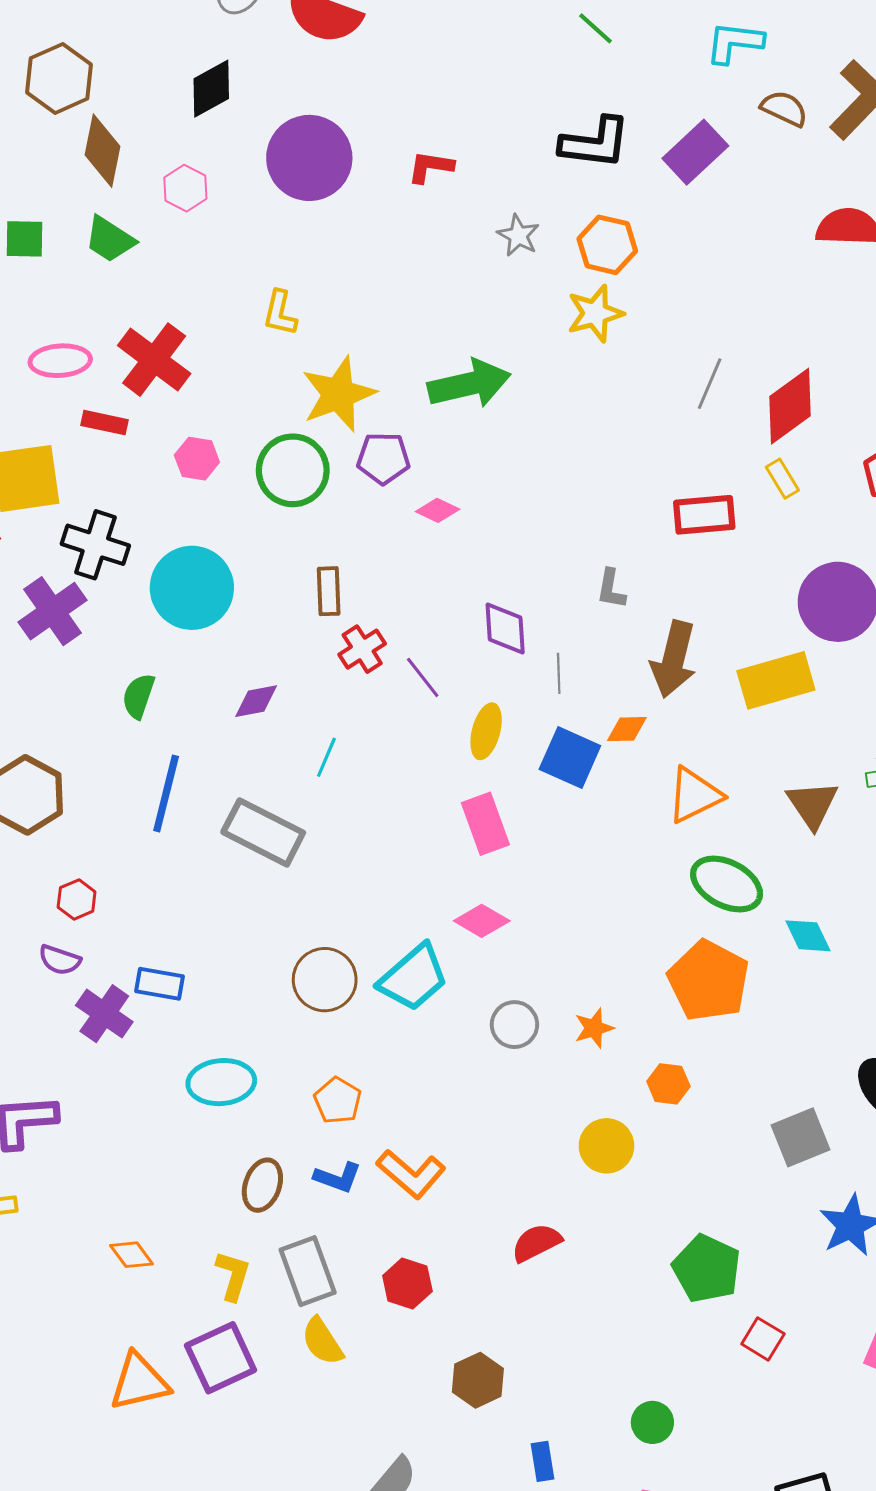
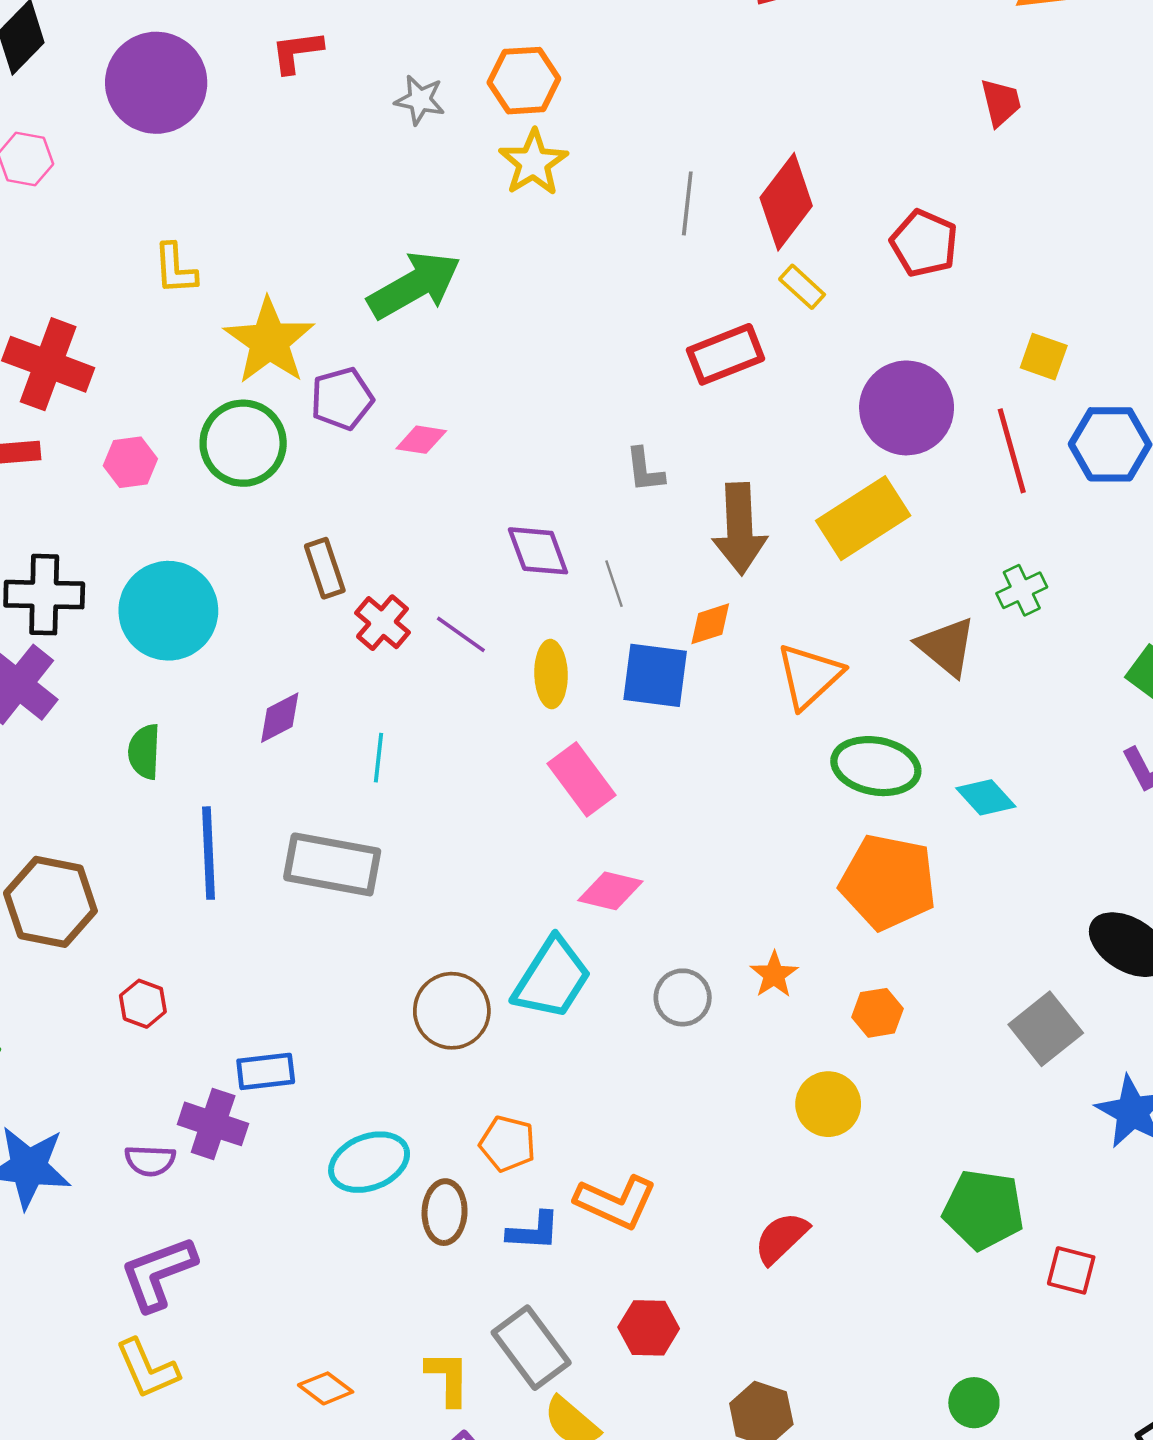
purple semicircle: (60, 960) -> (150, 1161), moved
brown ellipse: (262, 1185) -> (445, 1212), moved

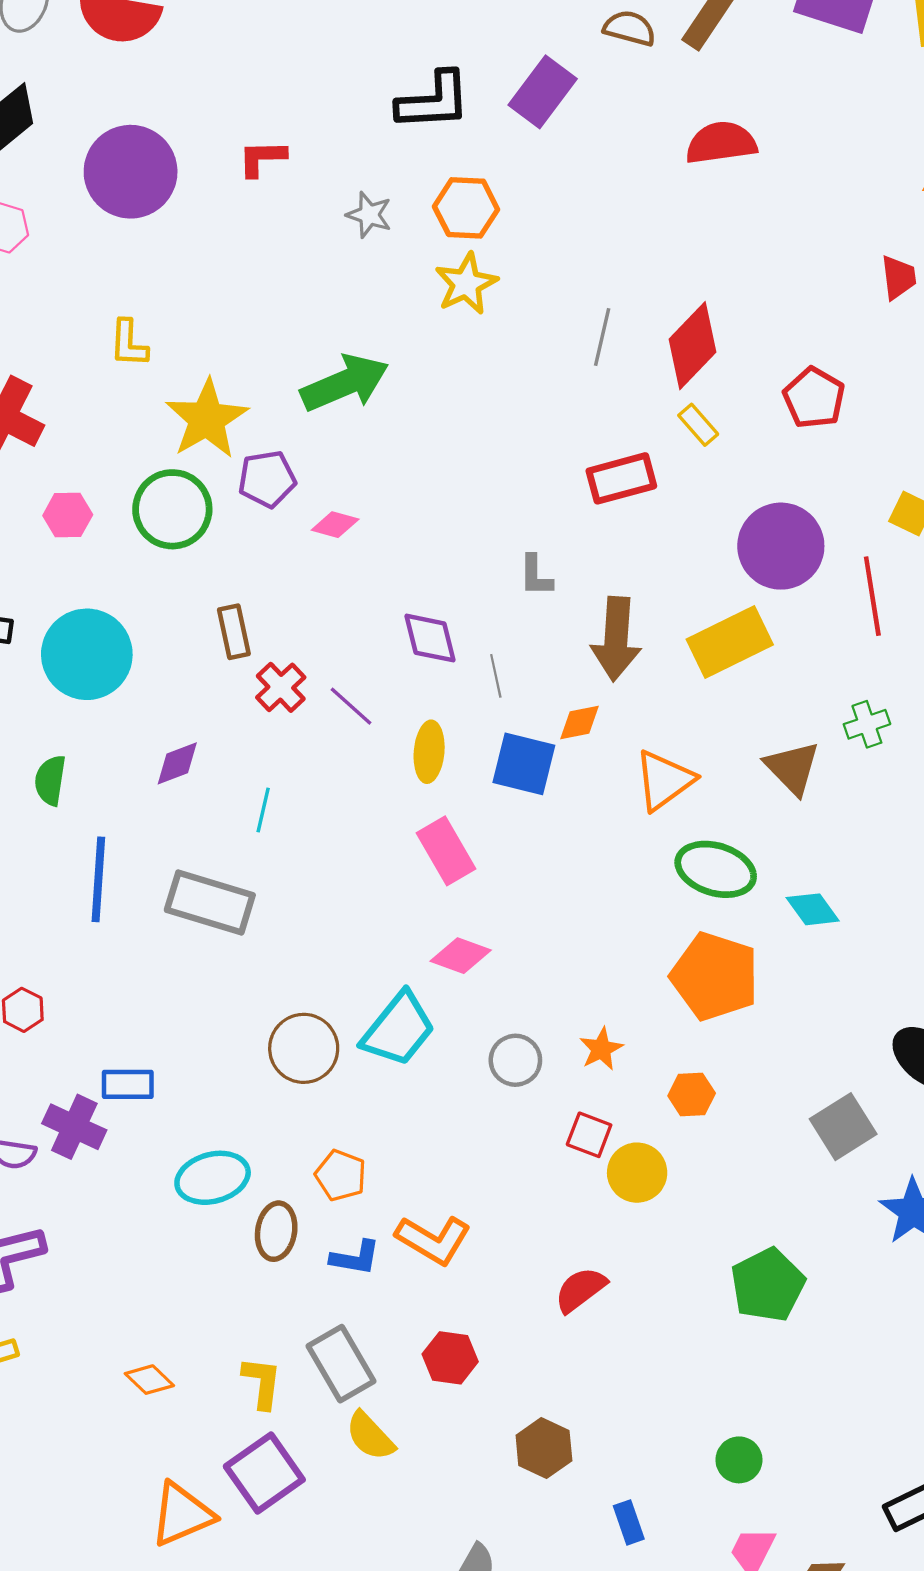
green pentagon: (983, 1210) -> (768, 1285), turned 30
red square: (1071, 1270) -> (589, 1135), moved

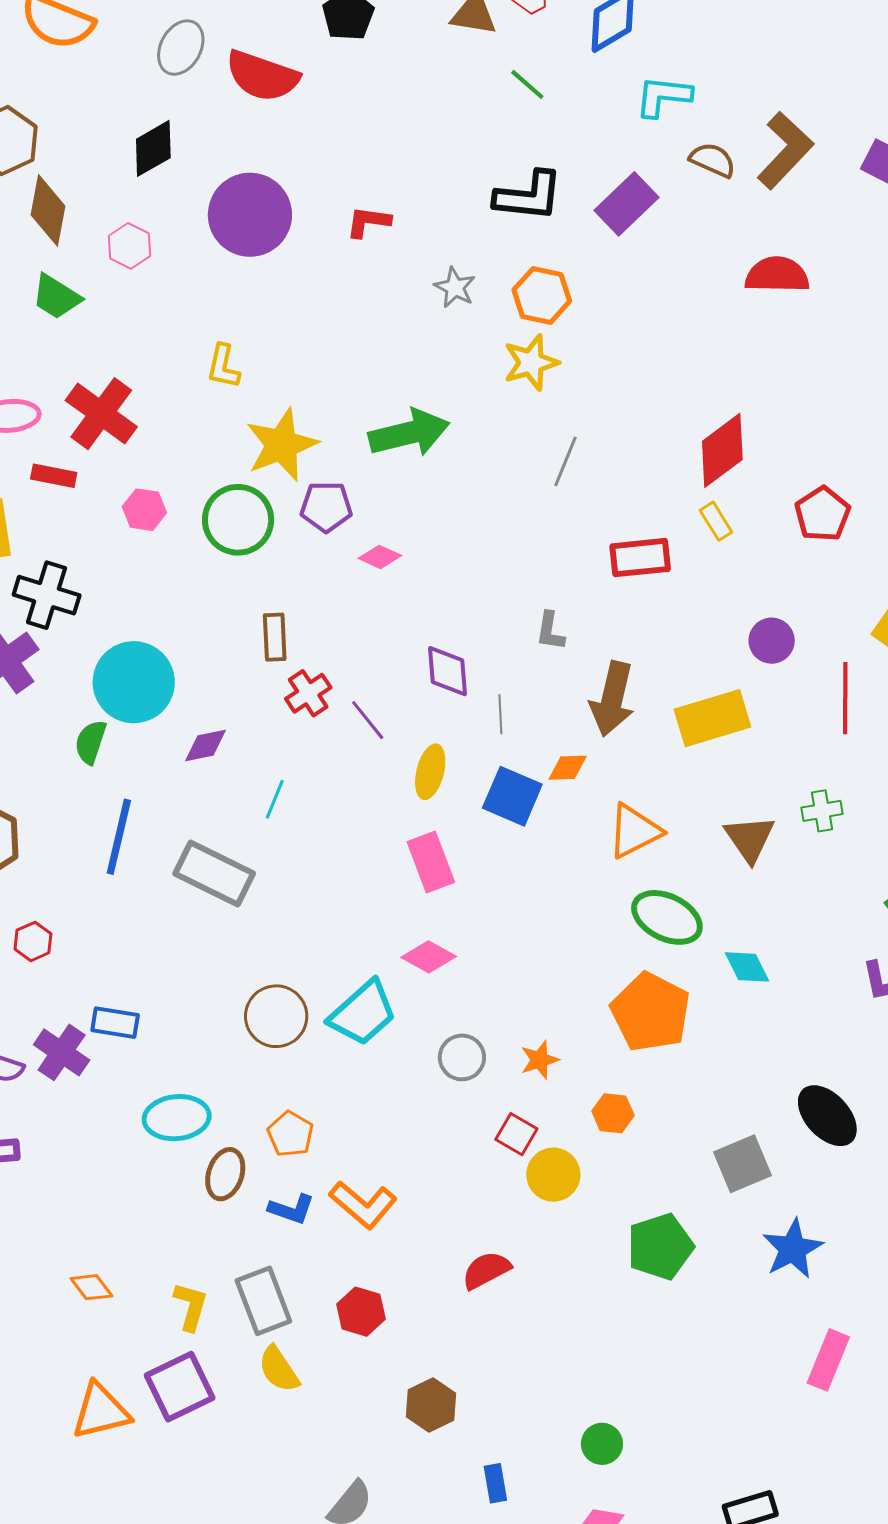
gray line: (602, 337) -> (566, 461), moved
purple circle: (781, 546) -> (772, 641), size x0.6
cyan circle: (87, 654) -> (134, 682), moved
green pentagon: (768, 1285) -> (660, 1247), moved

